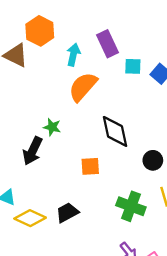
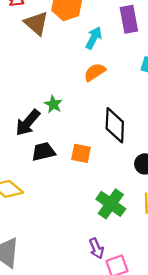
purple rectangle: (108, 44) -> (129, 19), moved
orange semicircle: (83, 87) -> (95, 72), size x0.7
black trapezoid: (67, 213) -> (43, 152), moved

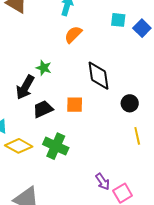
green cross: (111, 204) -> (56, 146), moved

